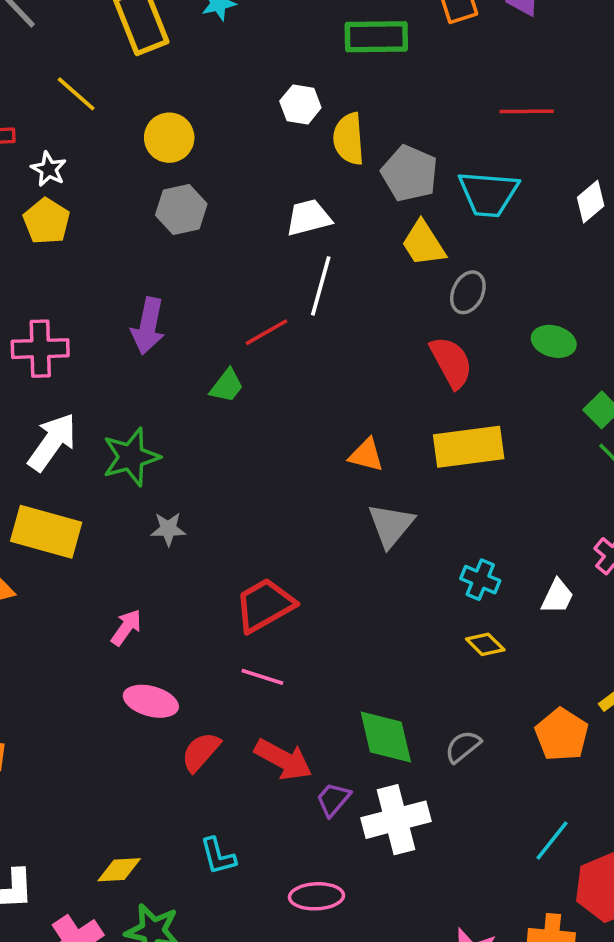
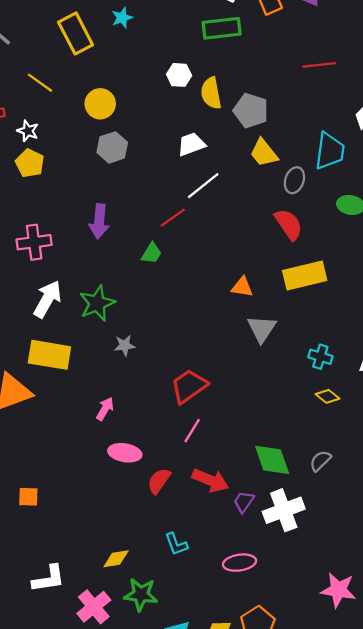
cyan trapezoid: (488, 194) -> (330, 151), moved, turned -81
white line: (321, 286) -> (203, 186), turned 42
pink line: (262, 677) -> (192, 431), turned -70

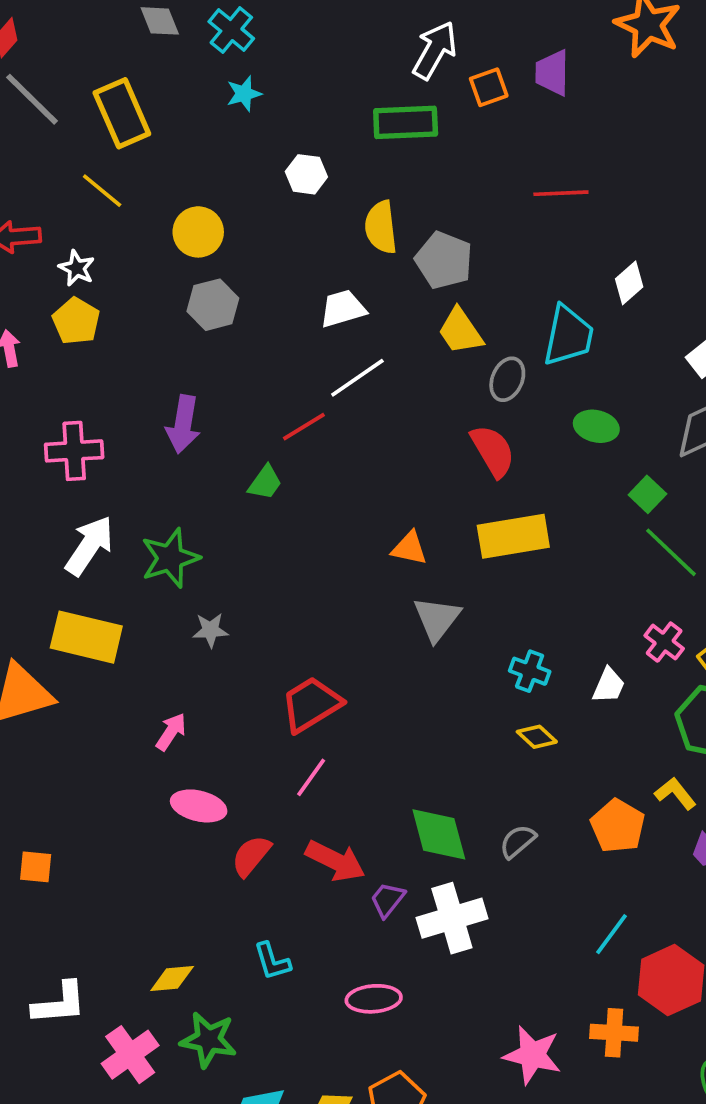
yellow rectangle: (76, 33) -> (122, 113), moved
white hexagon: (179, 75) -> (306, 174), moved

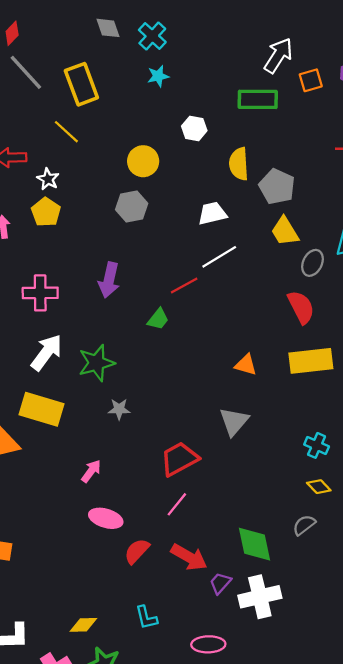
yellow circle: (198, 232) -> (143, 161), moved
gray triangle: (437, 619) -> (234, 422), moved
gray semicircle: (518, 841) -> (304, 525), moved

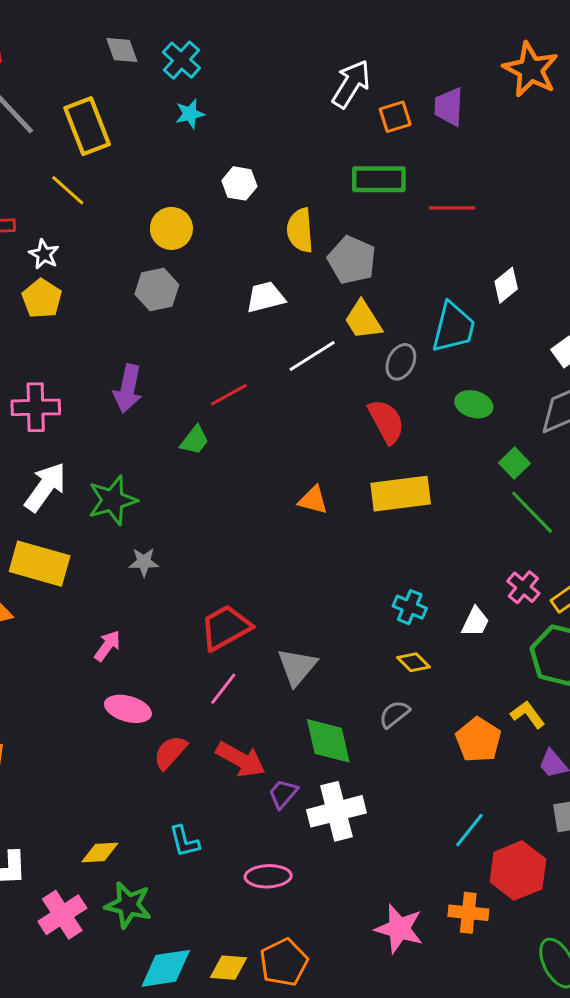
green rectangle: (258, 99) -> (379, 179), moved
white line: (219, 257) -> (312, 356), moved
gray triangle: (234, 422) -> (297, 667), moved

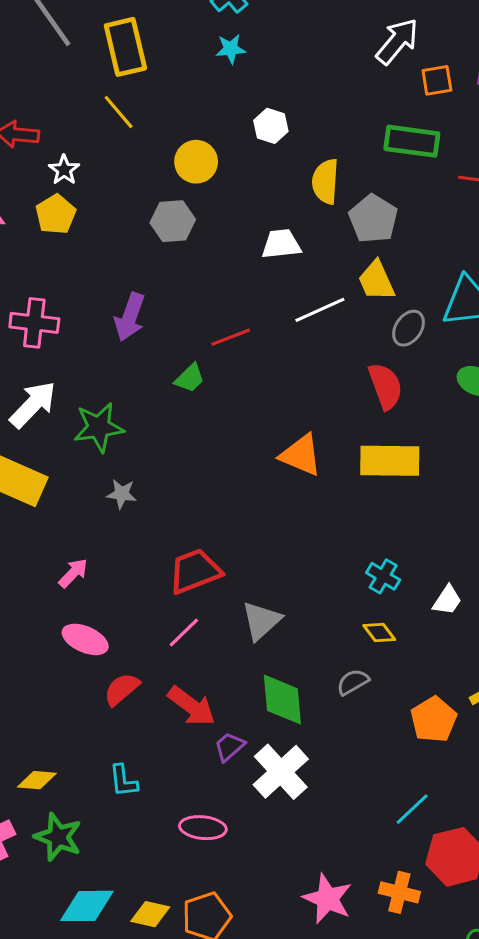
yellow line: (68, 190) -> (119, 112), moved
orange triangle: (313, 500) -> (301, 455), size x1.4
white cross: (336, 811) -> (281, 772), turned -36

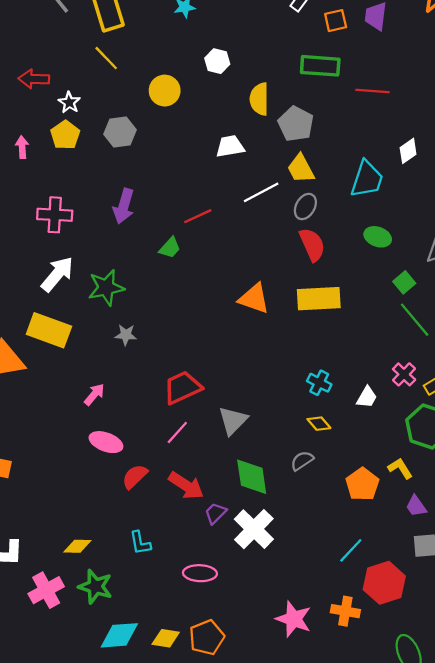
gray hexagon: (173, 221) -> (120, 132), moved
gray ellipse: (409, 328) -> (305, 207), moved

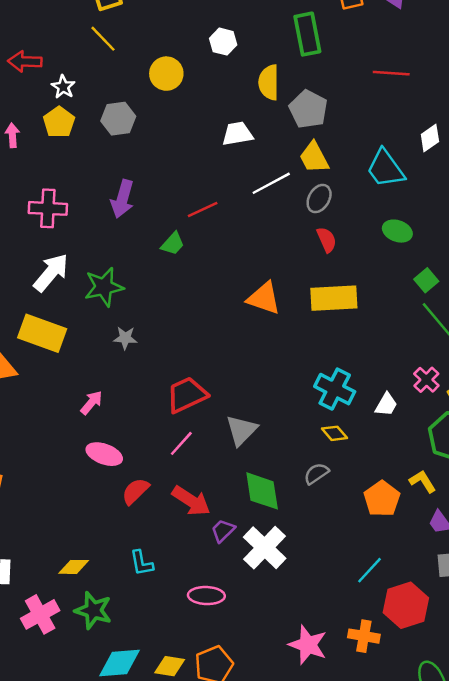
green rectangle: (320, 66) -> (307, 34), moved, turned 75
cyan trapezoid: (367, 179) -> (386, 169), turned 126
red semicircle: (312, 245) -> (327, 240), size x0.7
cyan cross: (319, 383) -> (335, 389), size x1.5

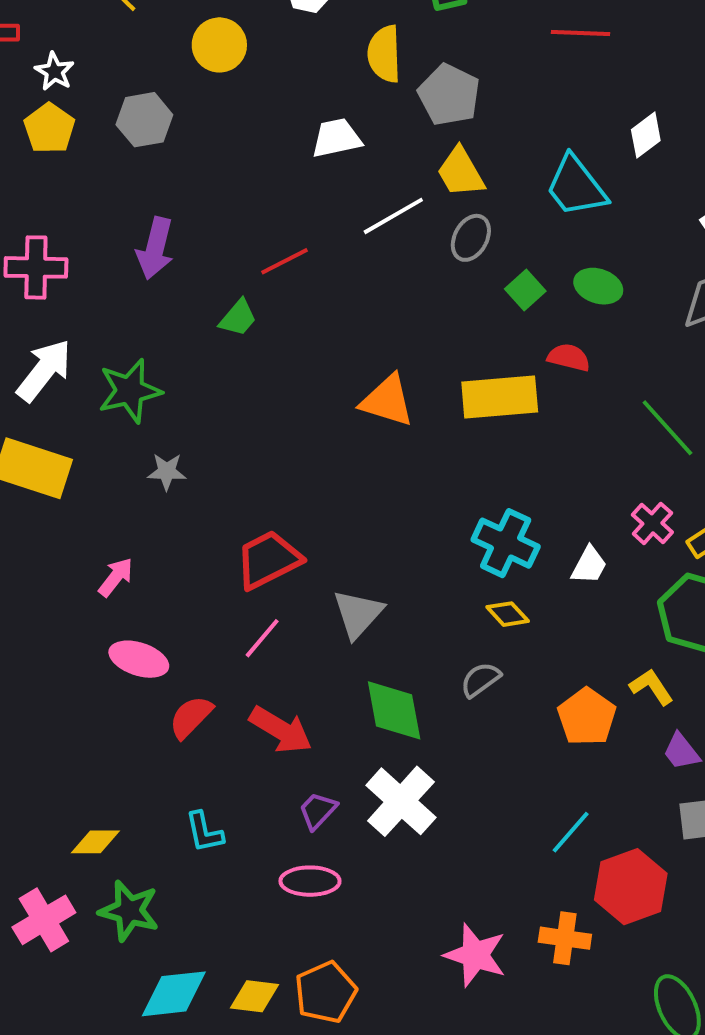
red semicircle: (327, 240) -> (569, 357), moved, turned -50
green square: (426, 280) -> (525, 290), moved
purple trapezoid: (223, 531) -> (318, 811), moved

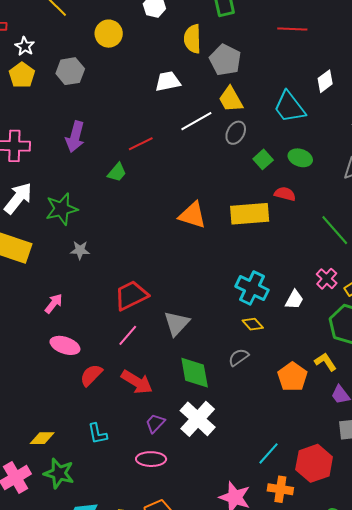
cyan line: (571, 832) -> (269, 453), moved

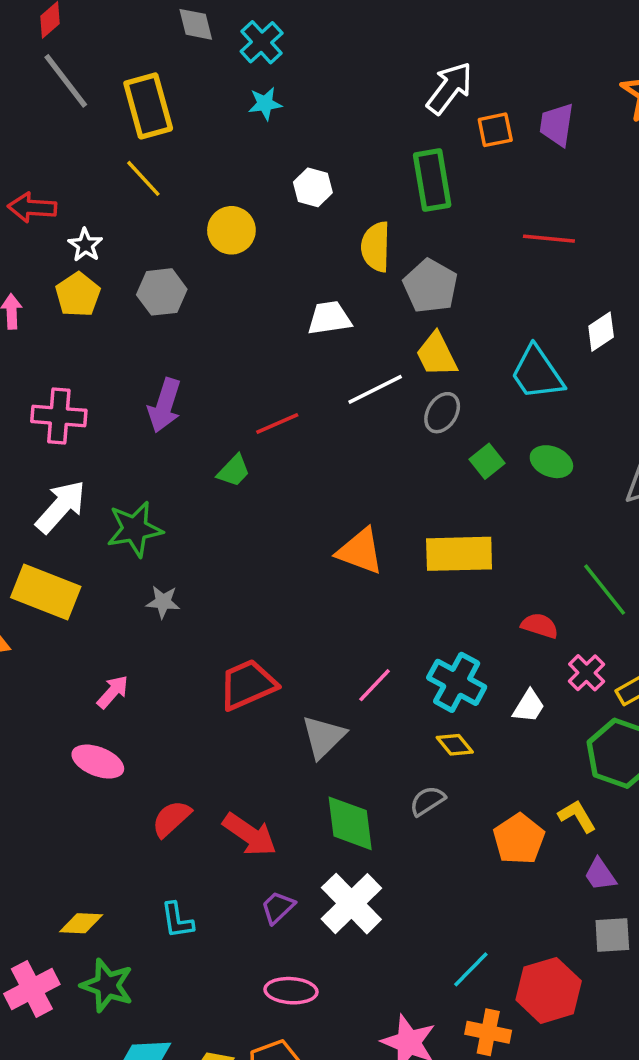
red semicircle: (285, 194) -> (540, 626), moved
pink line: (128, 335) -> (375, 685), moved
pink ellipse: (65, 345) -> (98, 762), moved
pink ellipse: (151, 459) -> (291, 991), moved

